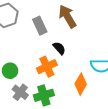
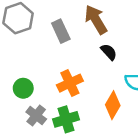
black semicircle: (59, 48) -> (109, 52), moved

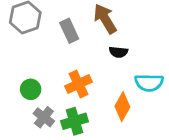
black semicircle: (109, 52) -> (118, 52), turned 138

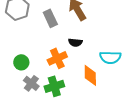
black semicircle: (118, 52) -> (75, 42), moved
orange diamond: (122, 107) -> (90, 75), turned -30

